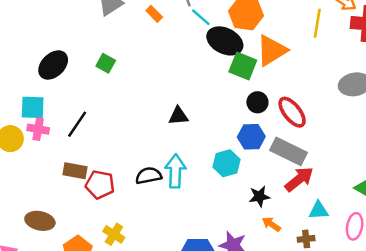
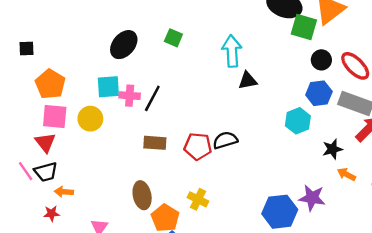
pink cross: (38, 129) -> (130, 96), moved
cyan arrow: (175, 171) -> (232, 51), moved
red pentagon: (100, 185) -> (198, 146), moved
brown ellipse: (40, 221) -> (142, 195), moved, turned 72

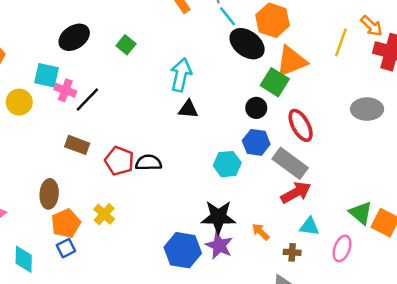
green square: (304, 27) -> (275, 82), moved
black circle: (321, 60) -> (256, 108), moved
black star: (332, 149) -> (218, 217), moved, size x1.6

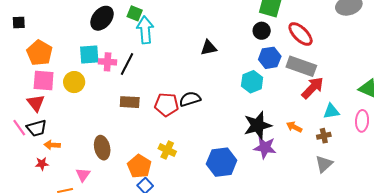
green square: (126, 45) -> (135, 13), moved
cyan arrow: (181, 75) -> (145, 30), moved
brown ellipse: (49, 194) -> (102, 148), moved
blue hexagon: (183, 250) -> (222, 162), moved

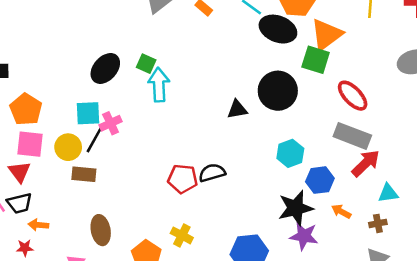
black circle: (262, 31) -> (278, 91), moved, size x1.8
blue hexagon: (270, 58) -> (320, 180), moved
pink cross: (108, 62) -> (111, 123), turned -30
black line: (127, 64) -> (95, 139), moved
brown rectangle: (130, 102) -> (84, 174), moved

